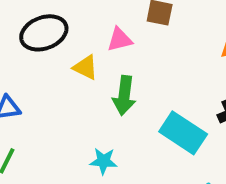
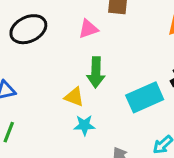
yellow triangle: (85, 67) -> (74, 97), moved
cyan rectangle: (183, 133) -> (145, 97), turned -52

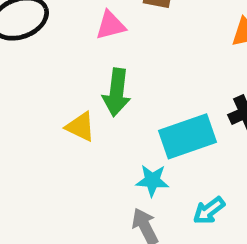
cyan star: (84, 125) -> (152, 180), moved

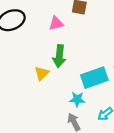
yellow triangle: (81, 127) -> (42, 73), turned 49

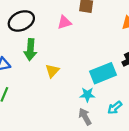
green arrow: (59, 56) -> (30, 50), moved

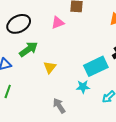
green arrow: (30, 50) -> (29, 49), turned -126
gray arrow: (85, 117) -> (59, 106), moved

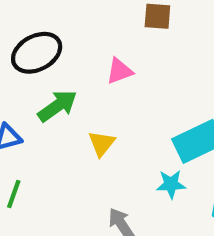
pink triangle: (58, 23) -> (119, 71), moved

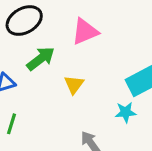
pink triangle: (119, 71) -> (85, 31), size x1.4

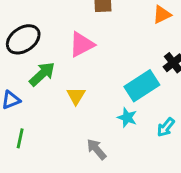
cyan star: (126, 112) -> (127, 118), turned 30

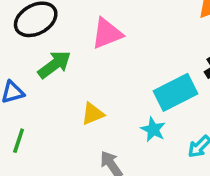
yellow triangle: (76, 96) -> (93, 114), moved, turned 30

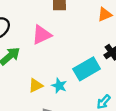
cyan star: (153, 129) -> (59, 86), moved

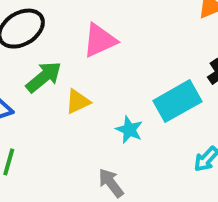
yellow triangle: (36, 85) -> (78, 102), moved

